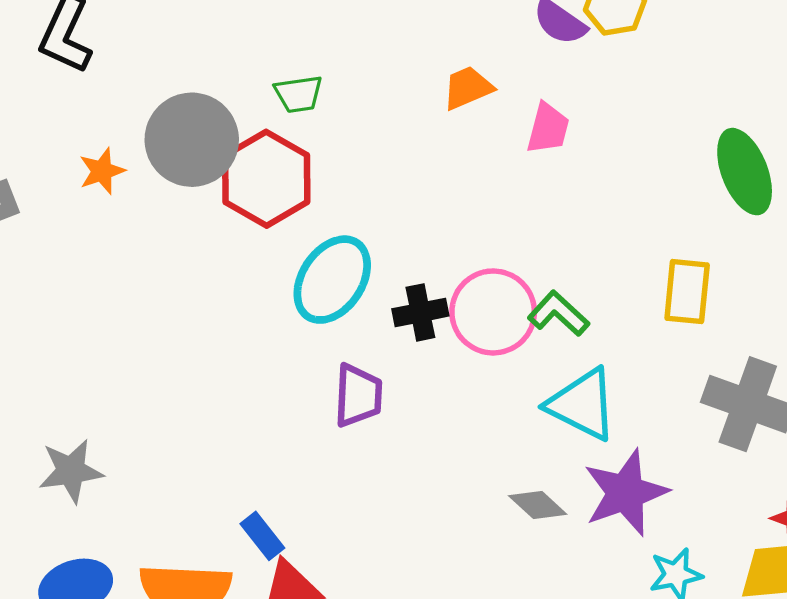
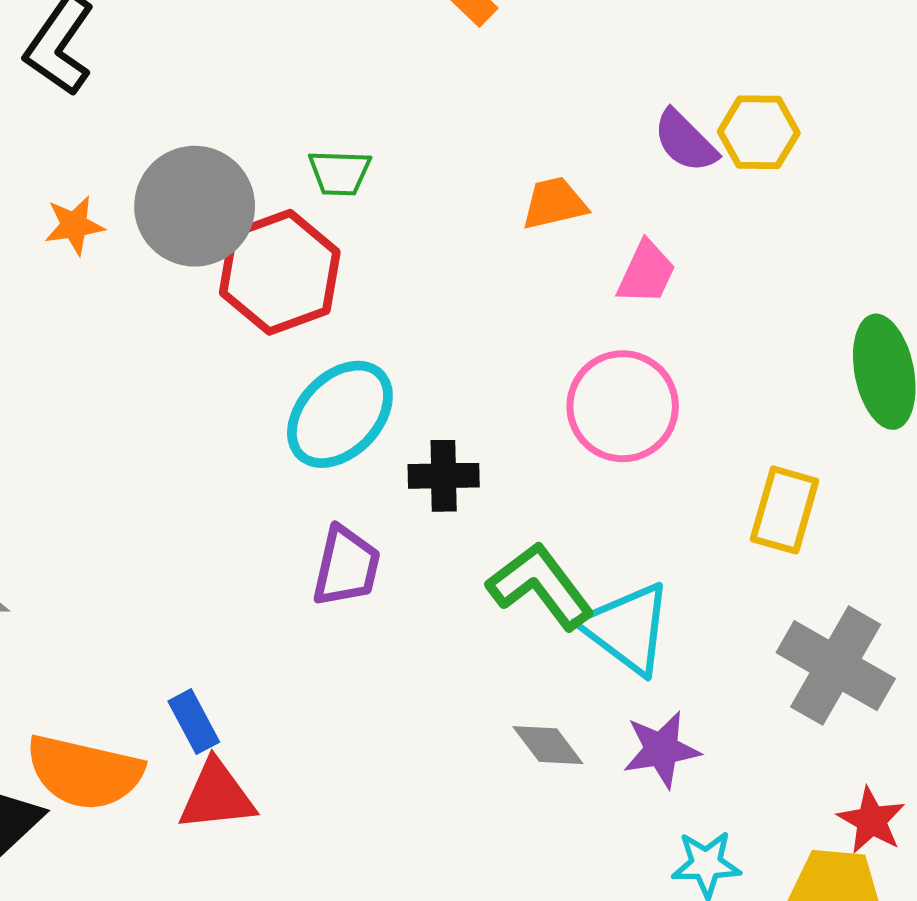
pink circle: (493, 312) -> (623, 406), moved
green L-shape: (558, 314) -> (541, 586), moved, size x1.4
purple star: (626, 493) -> (661, 749), size x0.7

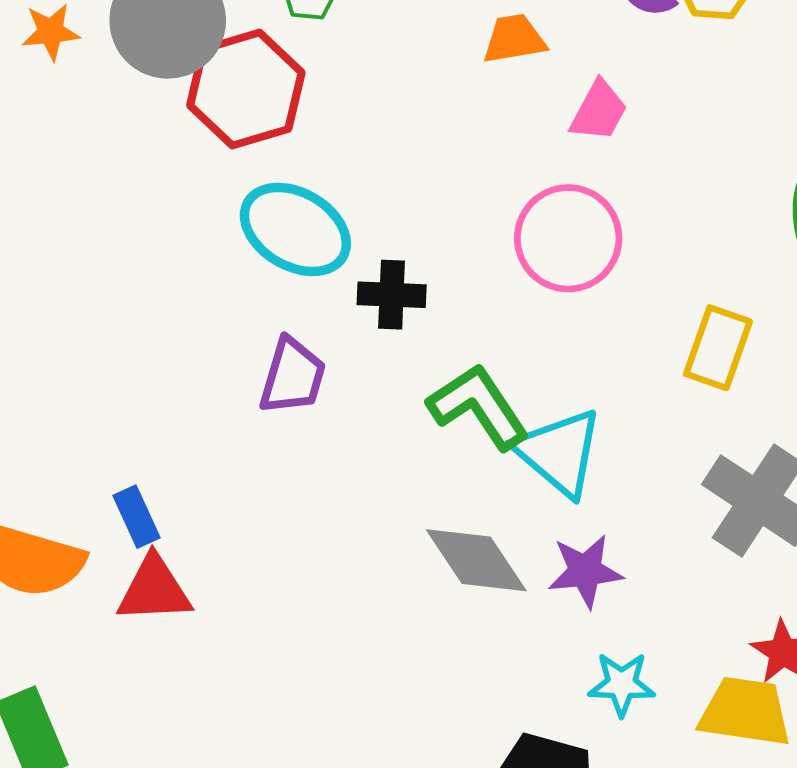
cyan ellipse: (340, 414) -> (295, 229), turned 73
gray diamond: (548, 745) -> (476, 560), size x1.5

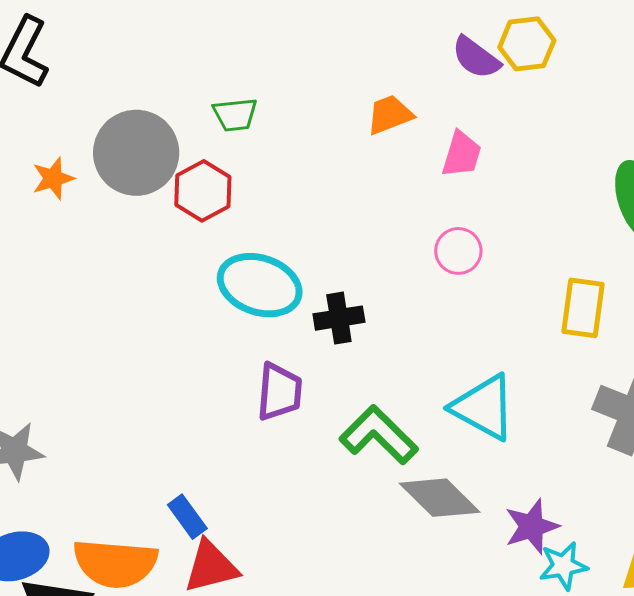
red hexagon: (246, 89) -> (203, 191), size x0.7
pink circle: (568, 238) -> (458, 251), size x0.6
green L-shape: (478, 407) -> (379, 435), moved
purple star: (585, 571) -> (532, 526), moved

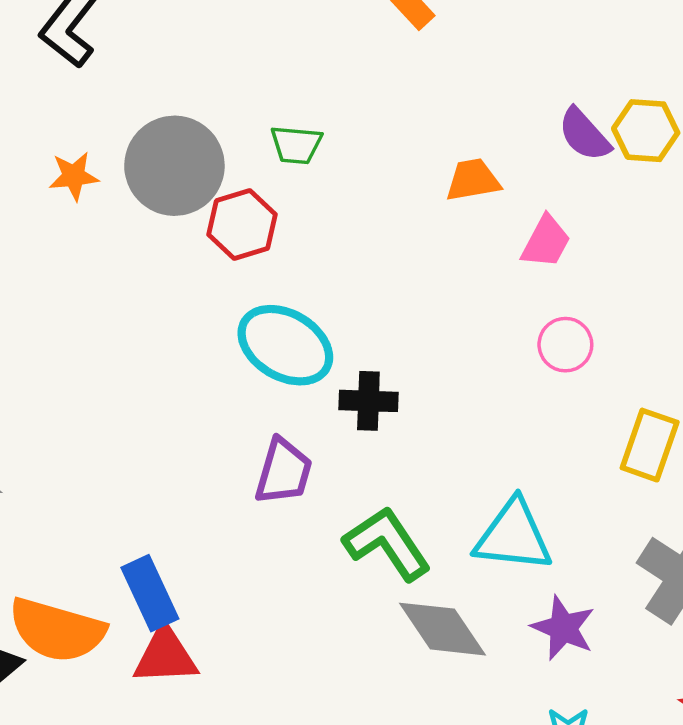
pink circle: (458, 251) -> (565, 345), moved
cyan triangle: (484, 407) -> (513, 536), turned -34
blue rectangle: (187, 517) -> (150, 593), size x1.4
purple star: (532, 526) -> (563, 628), moved, turned 30

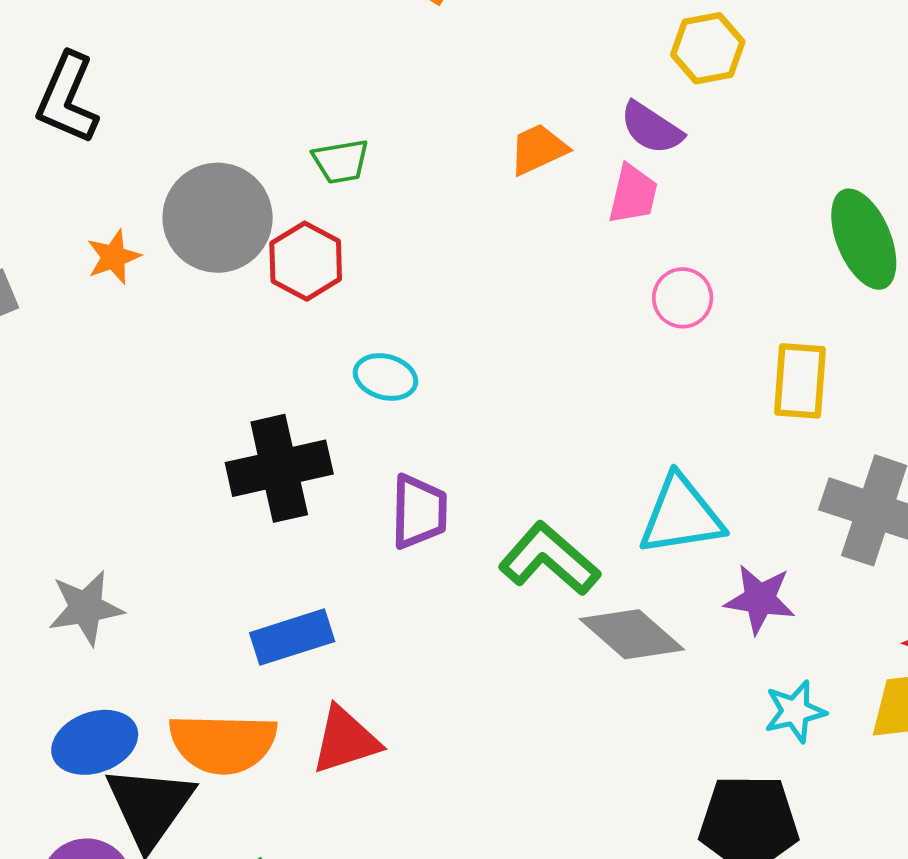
purple semicircle: (584, 135) -> (651, 128), moved
cyan ellipse: (285, 345) -> (385, 377), size x0.6
black cross: (368, 401) -> (279, 468), moved, size x1.6
blue rectangle: (150, 593) -> (292, 637), moved, turned -68

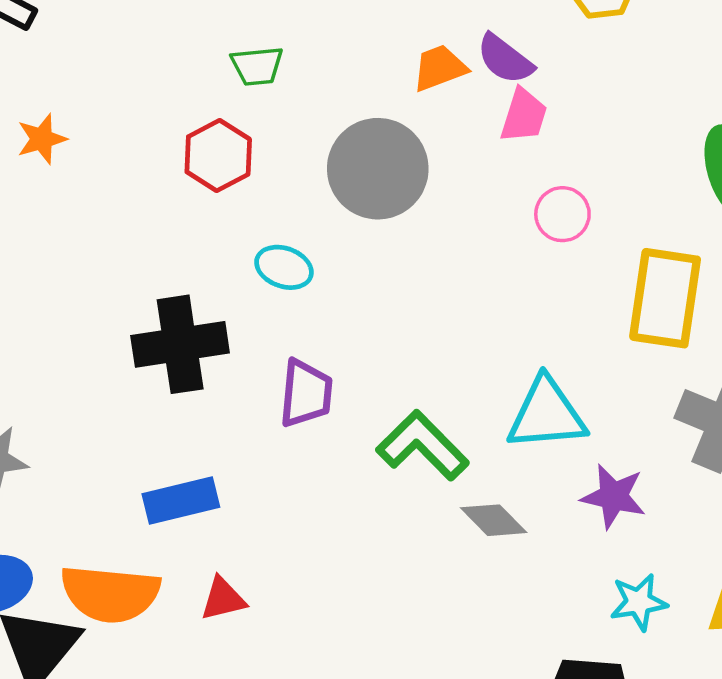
purple semicircle: (651, 128) -> (505, 59), moved
gray circle: (218, 218) -> (378, 169), moved
yellow rectangle: (800, 381) -> (665, 298), size x1.4
gray diamond: (632, 634) -> (494, 520), size x0.7
red triangle: (345, 740) -> (223, 599), size x0.7

